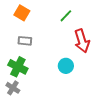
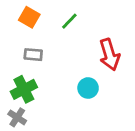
green line: (66, 16) -> (69, 21), moved
green cross: (18, 67) -> (24, 89), turned 36

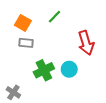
orange square: (29, 17) -> (23, 23), moved
green cross: (24, 89) -> (44, 70), moved

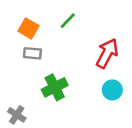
red arrow: (86, 43) -> (107, 53), turned -135
cyan circle: (69, 69) -> (112, 90), moved

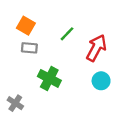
green line: (68, 21) -> (67, 34), moved
green cross: (55, 87) -> (49, 78), turned -35

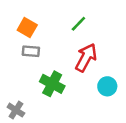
green line: (67, 34) -> (78, 24), moved
red arrow: (96, 48) -> (86, 58), moved

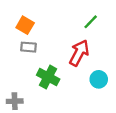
green line: (78, 24) -> (91, 22), moved
gray cross: (16, 110) -> (15, 101), turned -35

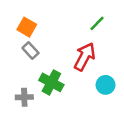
gray rectangle: (28, 47) -> (30, 50), turned 42
gray cross: (15, 101) -> (24, 97), moved

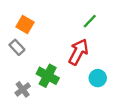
gray rectangle: (30, 50) -> (17, 47), moved
gray cross: (24, 97) -> (23, 89), turned -35

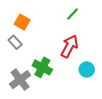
green line: (90, 21) -> (73, 14), moved
gray cross: (23, 89) -> (20, 80), size x1.5

